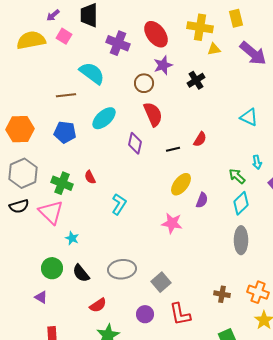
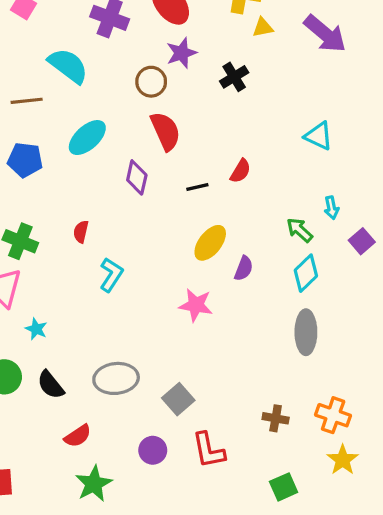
red semicircle: (90, 177) -> (81, 232), moved, turned 40

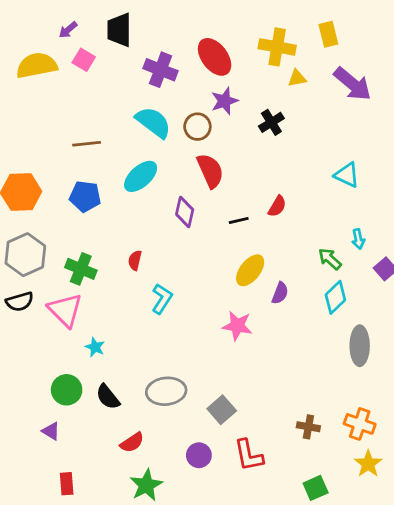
cyan semicircle: (68, 66) -> (153, 122), moved
gray ellipse: (306, 332) -> (360, 346), moved

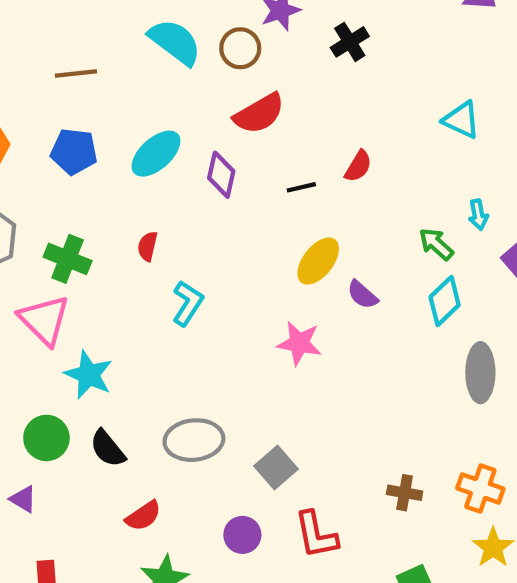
red semicircle: (210, 171) -> (259, 114), turned 84
cyan ellipse: (141, 176) -> (156, 154), moved
purple semicircle: (280, 293) -> (362, 295), turned 110
cyan star: (95, 347) -> (89, 375), size x1.6

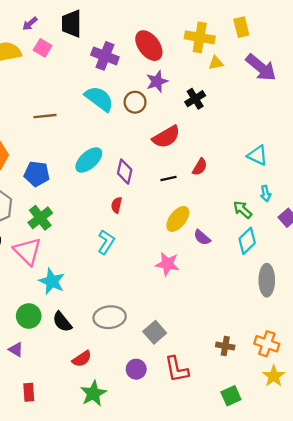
red semicircle: (259, 114) -> (166, 137), moved
cyan triangle: (461, 120) -> (258, 155), moved
blue pentagon: (74, 151) -> (37, 174), moved
red semicircle: (148, 246) -> (117, 205), moved
green cross: (68, 259) -> (40, 218), turned 30

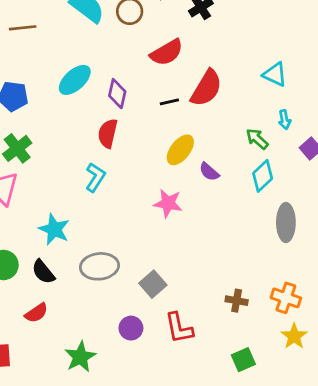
red semicircle: (200, 167) -> (206, 88), size x1.8
red semicircle: (117, 205) -> (108, 133), size x1.5
cyan star: (52, 281) -> (54, 229), moved
red semicircle: (82, 359) -> (36, 313), moved

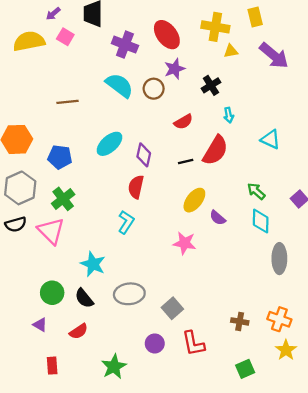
red semicircle: (167, 52) -> (183, 122), size x0.7
cyan arrow: (285, 120) -> (229, 115), moved
cyan diamond: (263, 176) -> (261, 221), turned -45

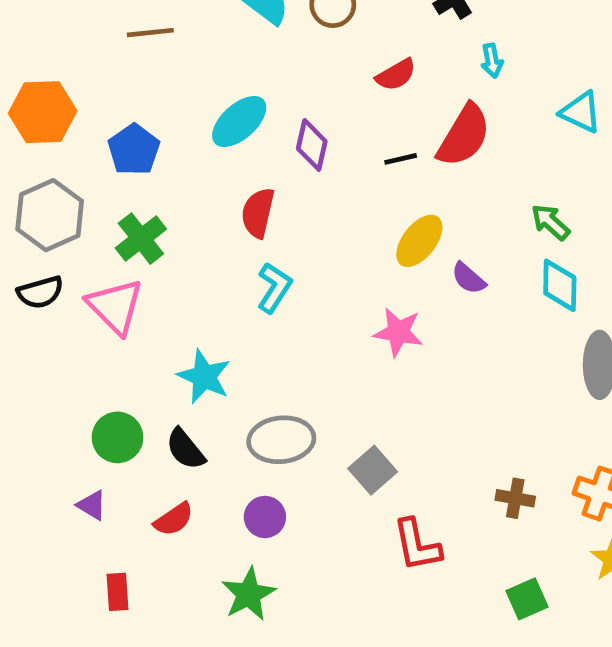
blue pentagon: (60, 157) -> (134, 150), turned 30
red semicircle: (136, 187) -> (258, 213), moved
purple circle: (155, 343) -> (265, 517), moved

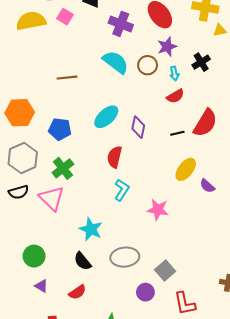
cyan arrow: (492, 61) -> (174, 73), moved
blue pentagon: (134, 150) -> (60, 129), turned -30
pink star: (398, 332) -> (158, 210), moved
green circle: (118, 437) -> (34, 256), moved
purple circle: (265, 517) -> (145, 292), moved

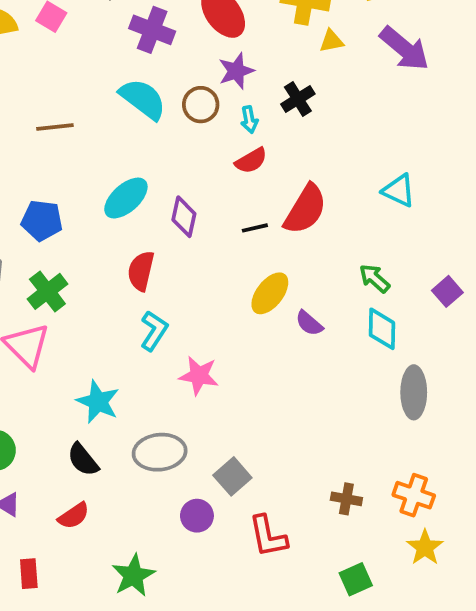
pink star: (158, 210) -> (199, 376), moved

